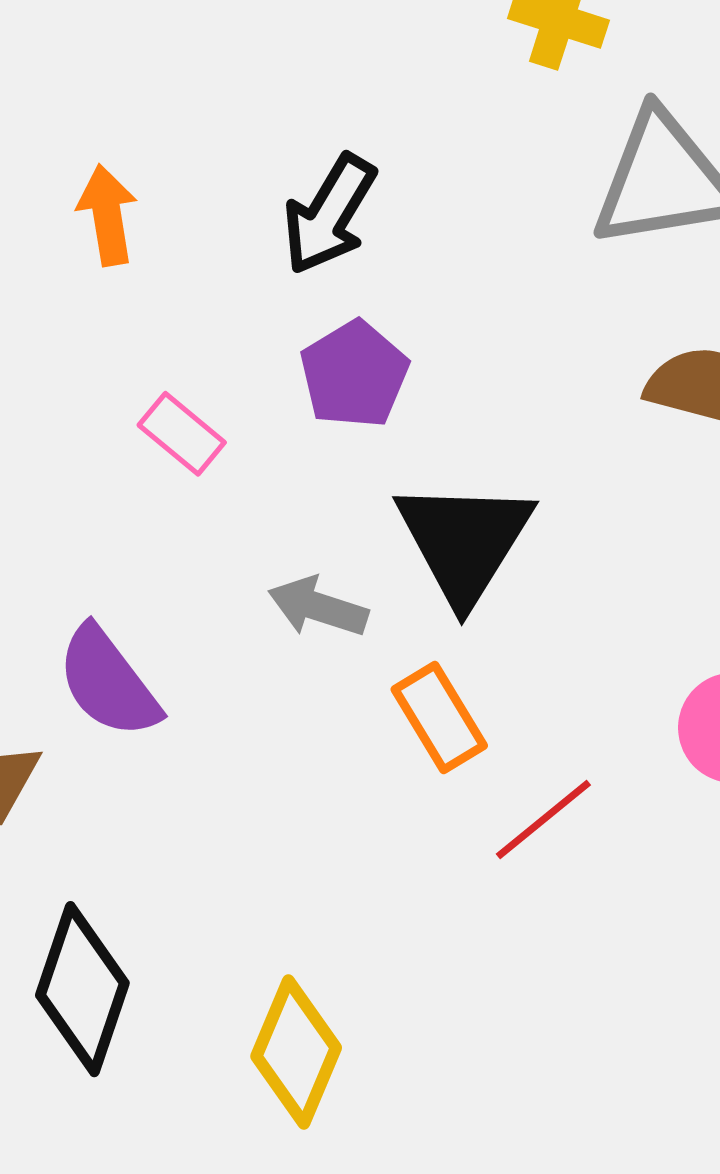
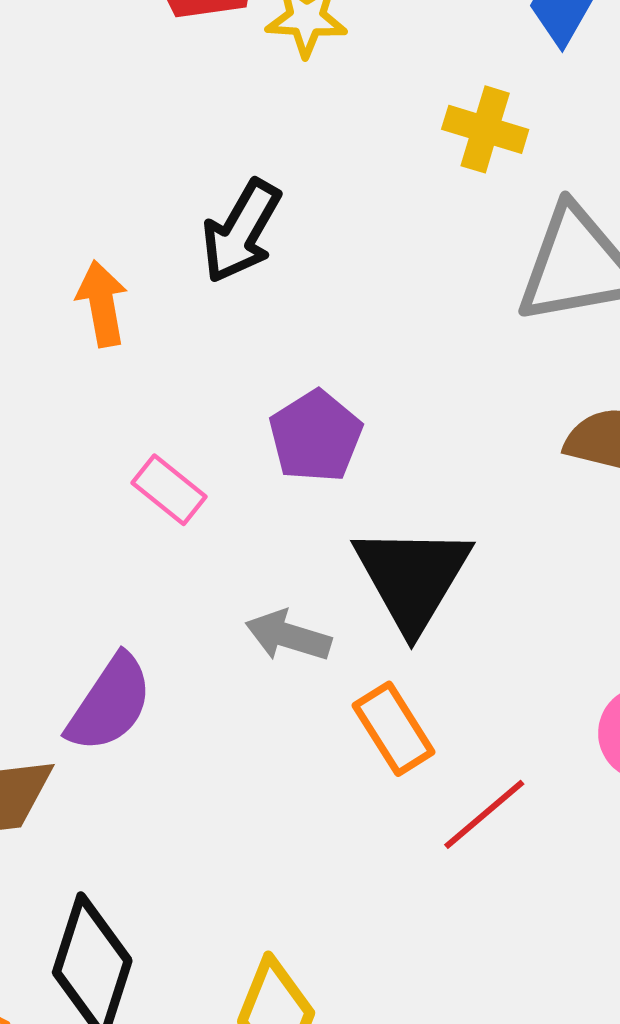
black arrow: (329, 214) -> (241, 231), moved
purple semicircle: (108, 682) -> (110, 703), turned -108

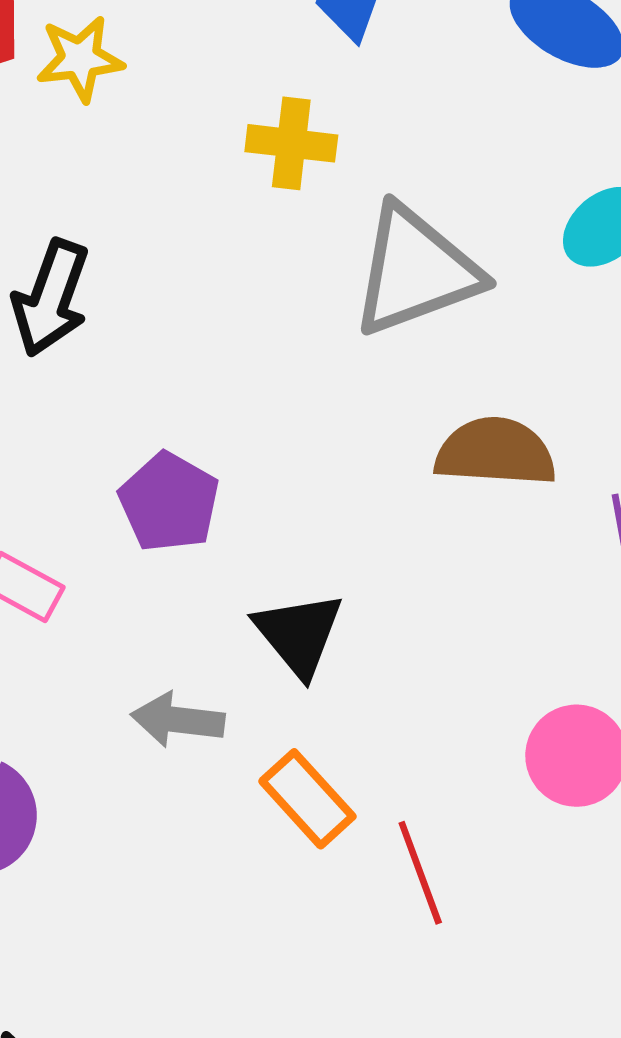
black triangle: (412, 577) -> (299, 634), size x0.7
red line: (484, 814) -> (420, 873), turned -60

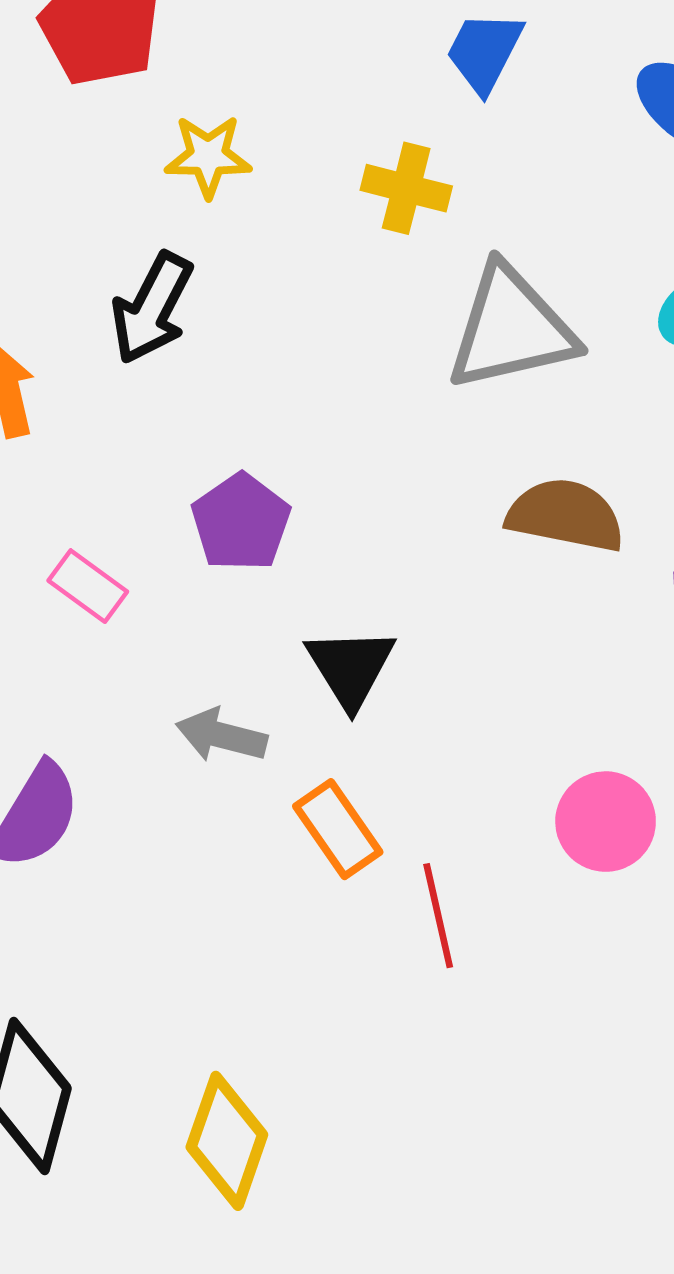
yellow star: (80, 59) -> (208, 156), moved

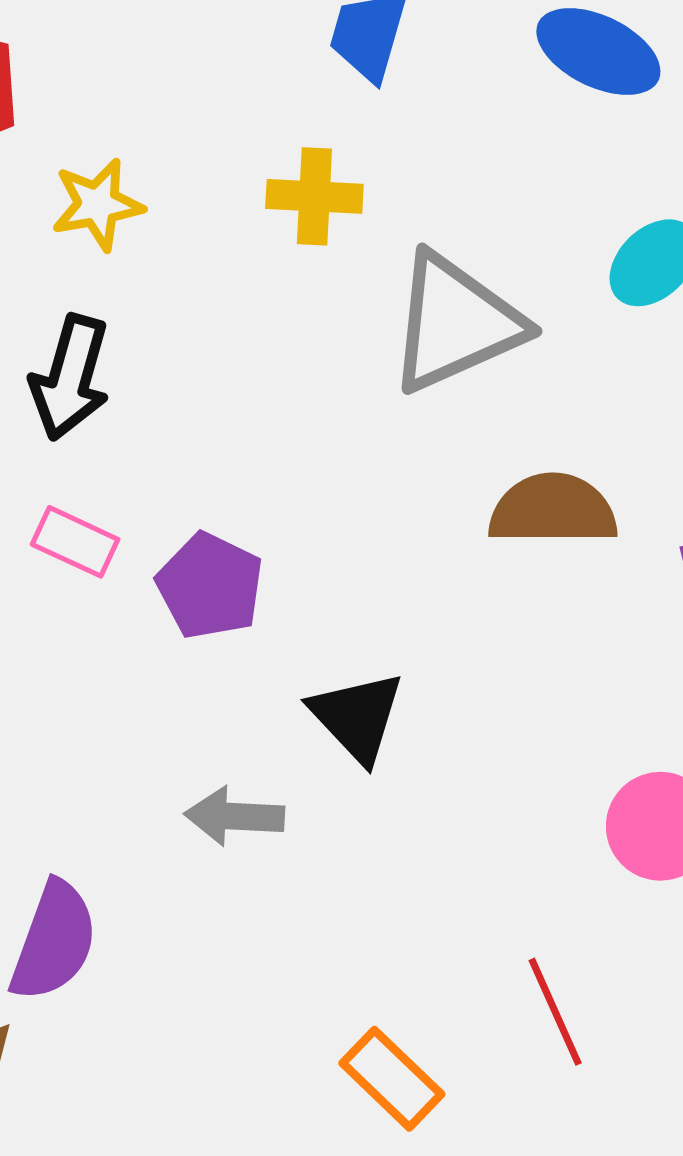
pink rectangle: (88, 586) -> (75, 542), moved
orange rectangle: (338, 829) -> (392, 1079), moved
red line: (438, 916) -> (555, 1012), moved

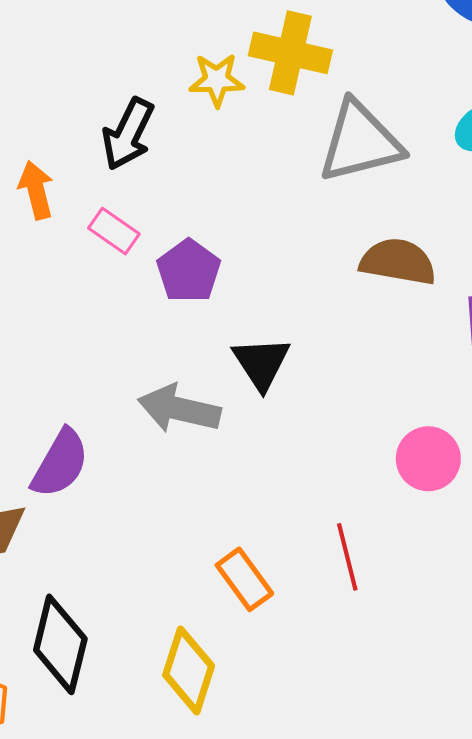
yellow cross: (314, 196) -> (290, 53), size x1.4
yellow star: (97, 205) -> (217, 80), moved
gray arrow: (234, 816) -> (179, 409), size x1.4

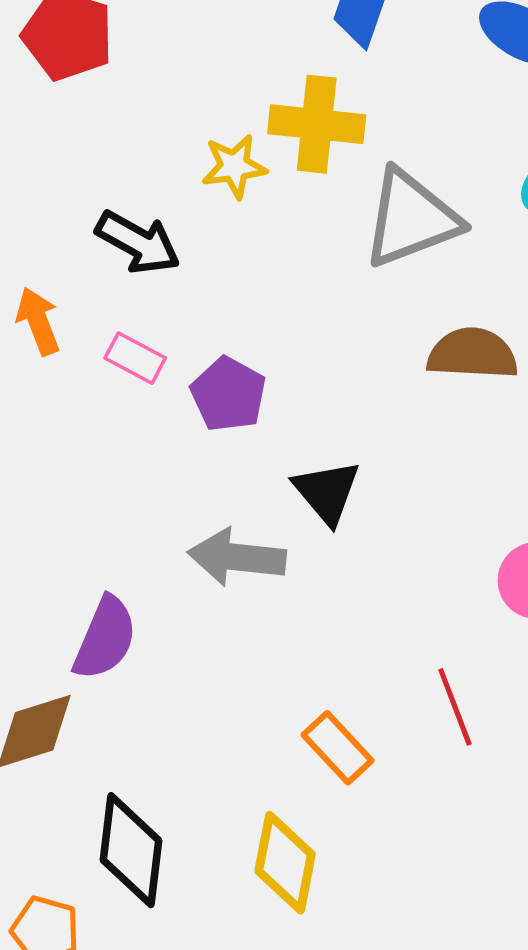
black arrow: (128, 134) -> (138, 242), turned -80

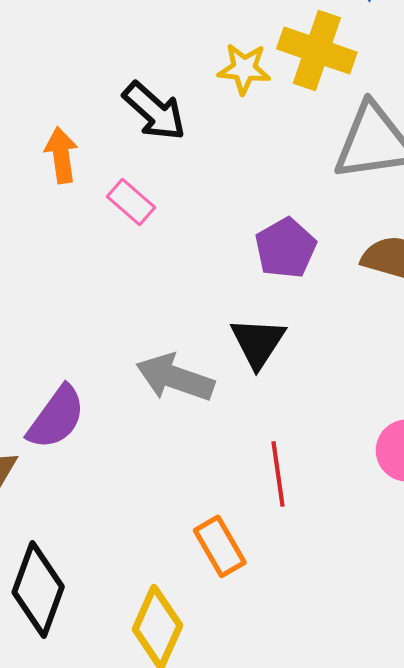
purple pentagon: (228, 394) -> (286, 248), moved
red line: (455, 707) -> (278, 474), moved

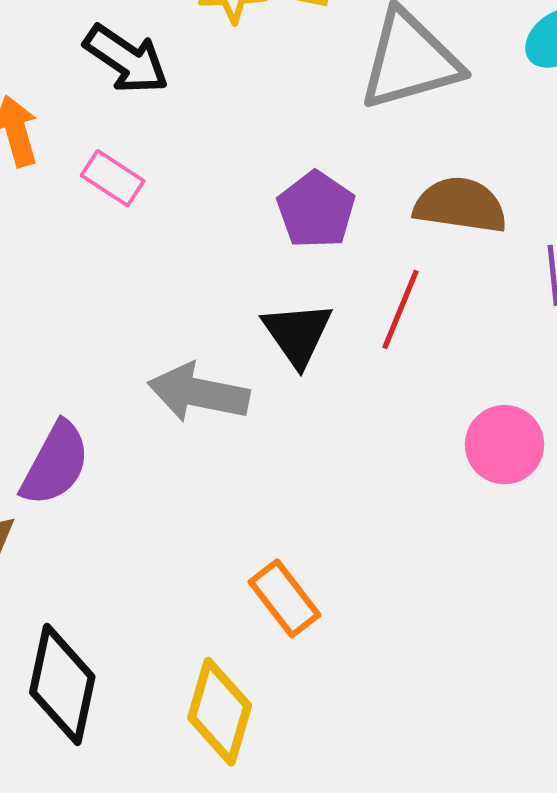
red line: (278, 474) -> (400, 309), moved, turned 38

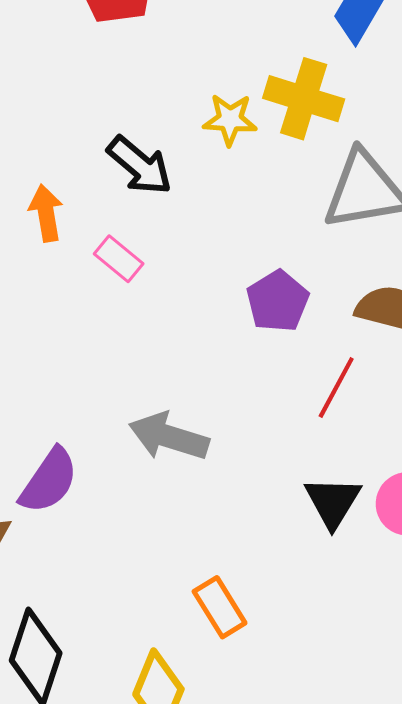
black triangle: (297, 334) -> (333, 502), moved

